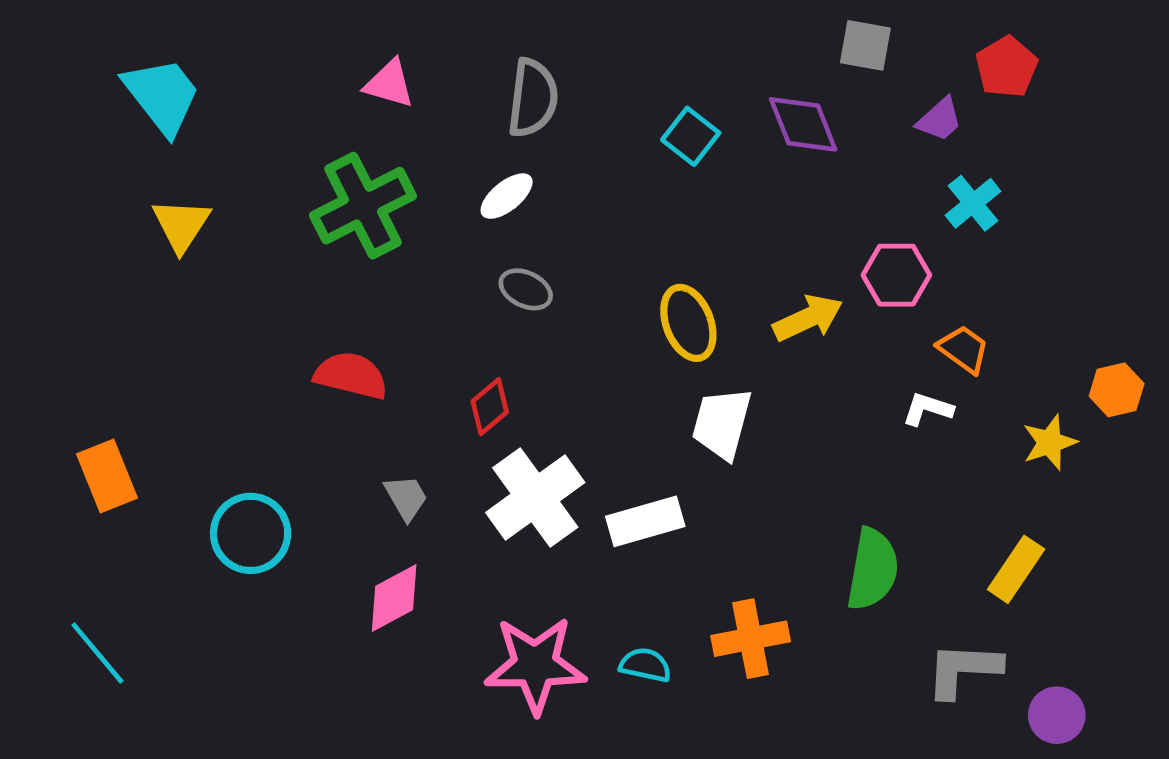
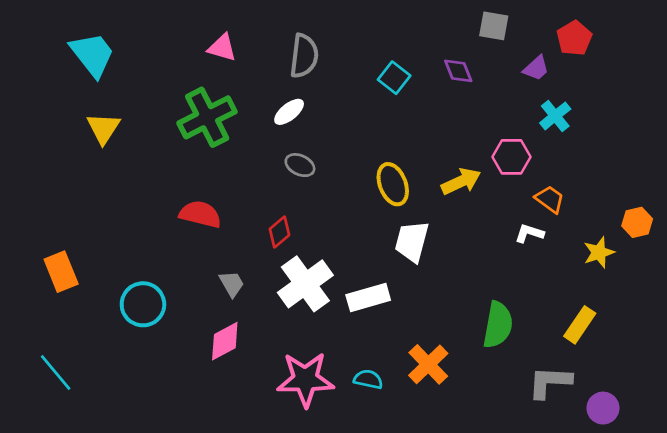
purple diamond: (803, 124) -> (458, 71), size x0.7
orange cross: (751, 639) -> (428, 364), turned -33

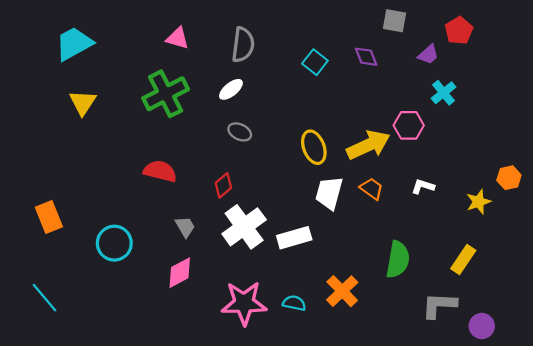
cyan trapezoid: (92, 55) -> (74, 44), turned -81
yellow arrow: (461, 181) -> (368, 145), size x1.4
orange trapezoid: (550, 199) -> (372, 189), moved

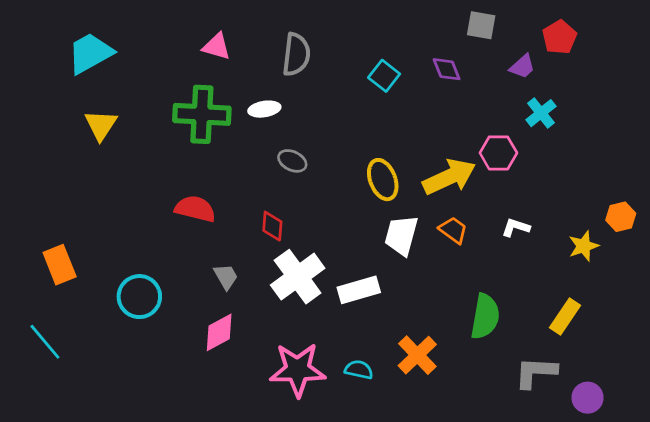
white ellipse: (231, 89) -> (264, 109), moved, turned 30
green cross: (166, 94) -> (202, 114), turned 30
red diamond: (223, 185) -> (272, 226), turned -45
cyan line: (45, 298) -> (45, 342), moved

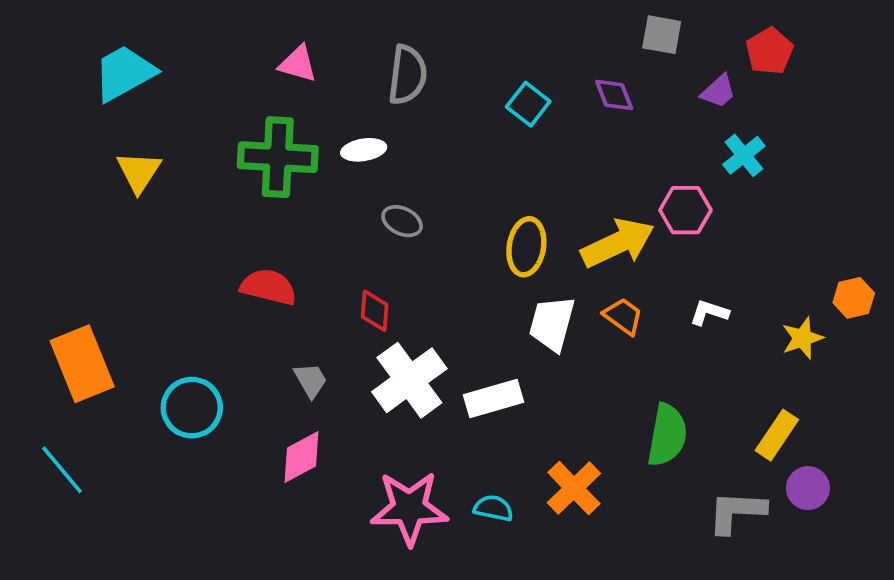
yellow ellipse: (383, 180) -> (526, 247), turned 30
orange rectangle: (60, 265) -> (82, 364), size x1.4
purple circle: (588, 398) -> (808, 488), moved

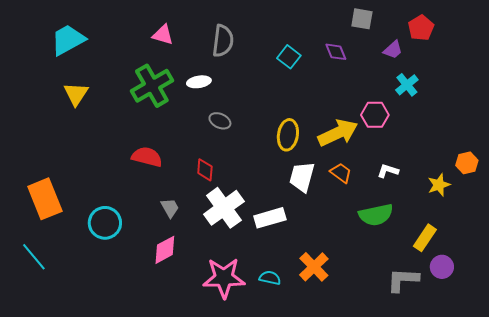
green cross: (278, 157) -> (152, 86), turned -33
green semicircle: (667, 435) -> (376, 215), moved, turned 68

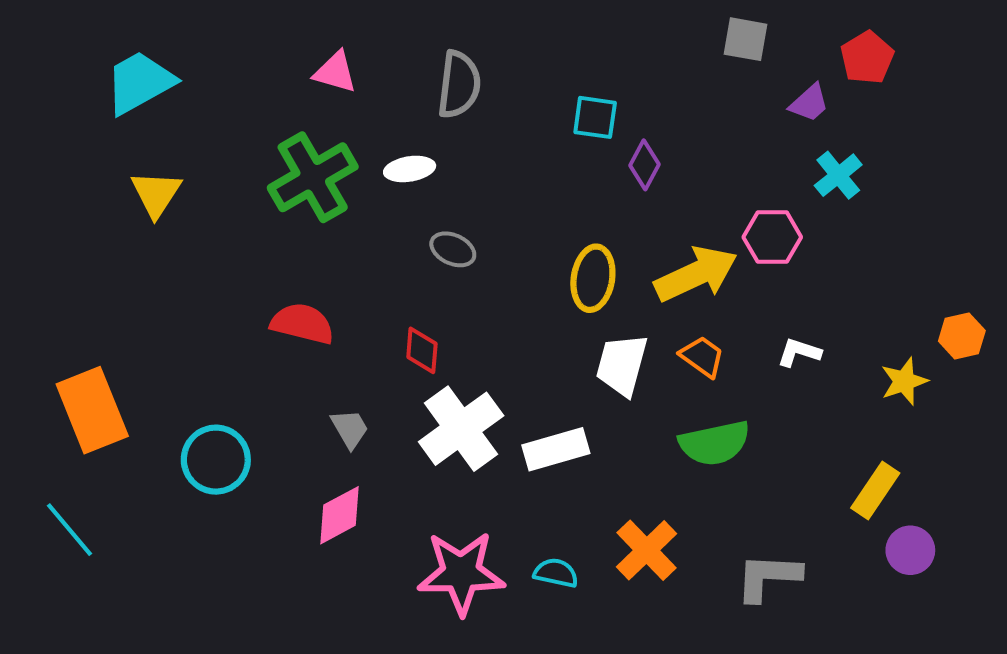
purple diamond: (336, 52) -> (644, 165), moved, turned 50
cyan square: (289, 57) -> (595, 117), turned -30
green semicircle: (376, 215) -> (715, 443), moved
gray L-shape: (403, 280) -> (768, 577), moved

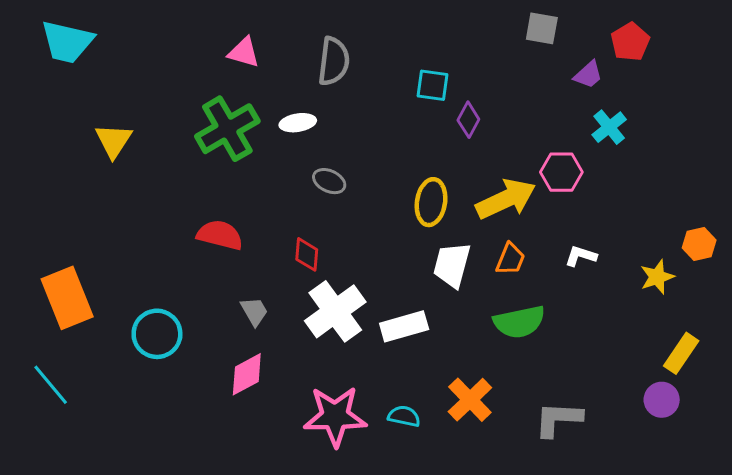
cyan trapezoid: (140, 82) -> (67, 42), moved, turned -138
orange trapezoid: (702, 357) -> (510, 259), turned 76
yellow rectangle: (875, 490) -> (681, 353), moved

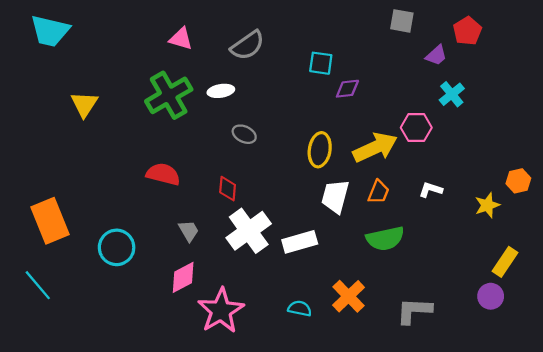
gray semicircle: (334, 61) -> (248, 45), turned 48
purple diamond: (468, 120) -> (347, 89), turned 55
pink star: (335, 416) -> (221, 311), moved, turned -30

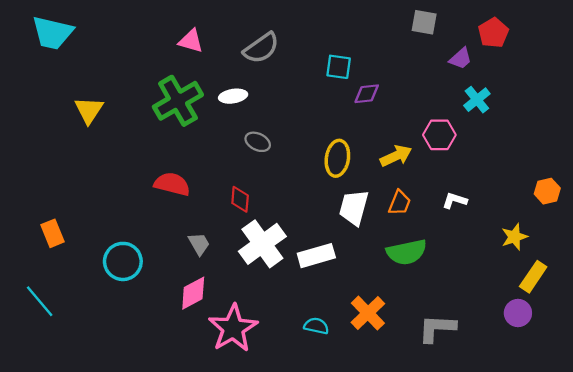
yellow arrow: (375, 148) -> (396, 156), size x0.7
yellow star: (487, 205) -> (514, 237), moved
orange rectangle: (50, 221) -> (53, 233), size x0.6

